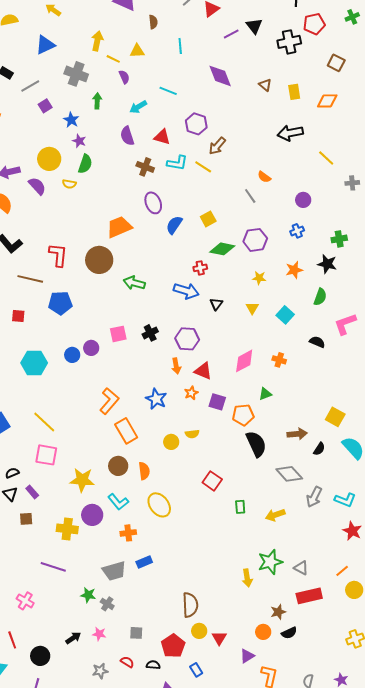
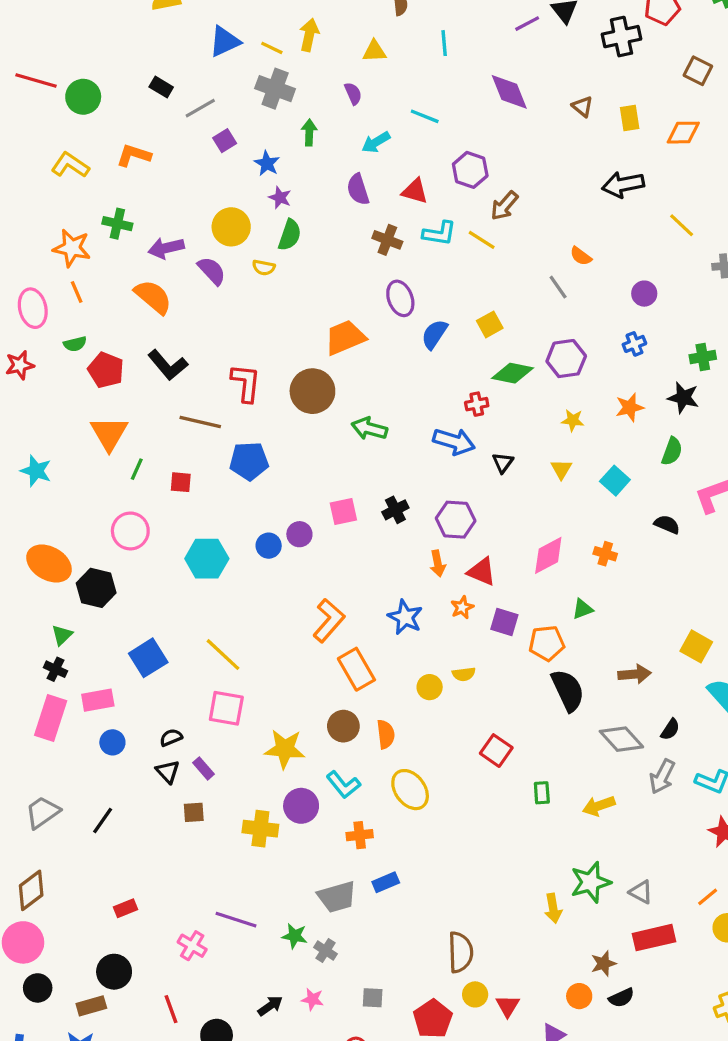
yellow line: (113, 59) -> (272, 48), moved
black semicircle: (319, 449) -> (670, 729), moved
purple line: (53, 567) -> (236, 920), moved

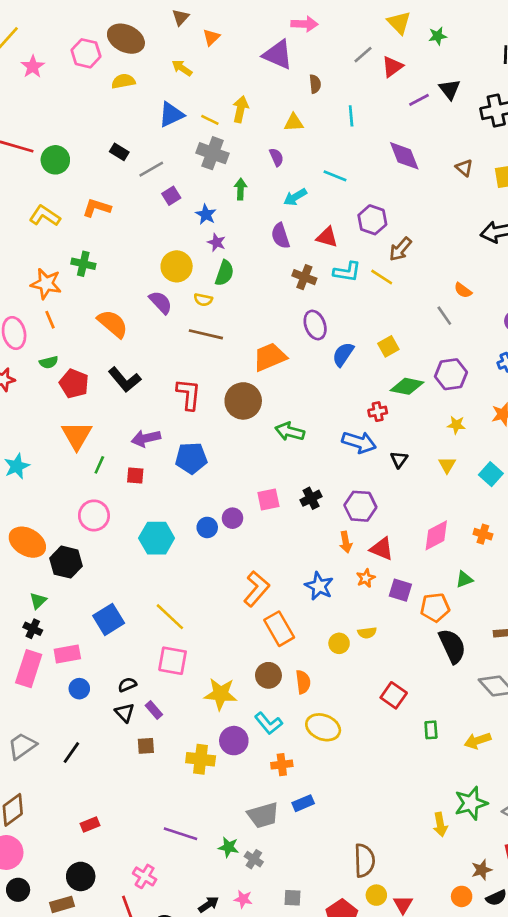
purple arrow: (166, 248) -> (146, 438), moved
brown line: (200, 422) -> (206, 334), moved
cyan star: (36, 471) -> (17, 466), turned 30
yellow ellipse: (410, 790) -> (323, 727), turned -32
pink cross: (192, 946) -> (145, 876), moved

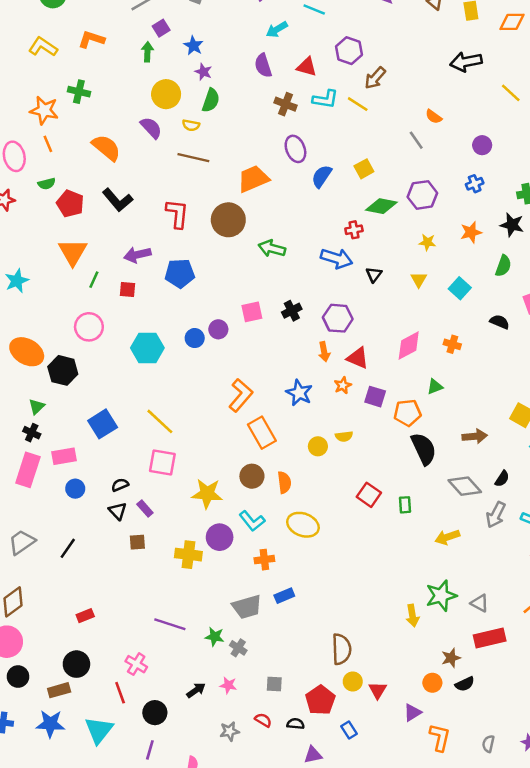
green arrow: (240, 189) -> (147, 52), moved
green rectangle: (431, 730) -> (405, 505), moved

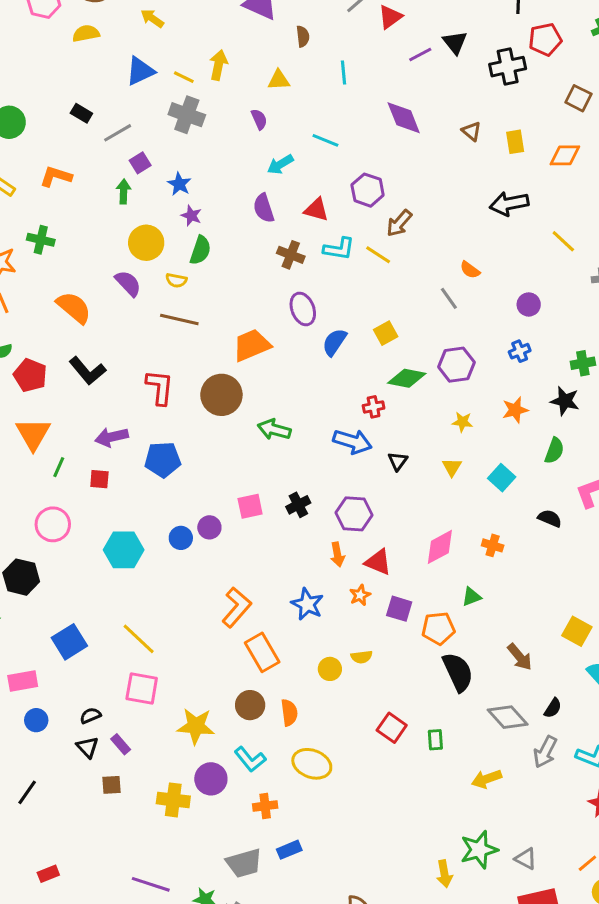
brown arrow: (475, 436) -> (520, 657), turned 55

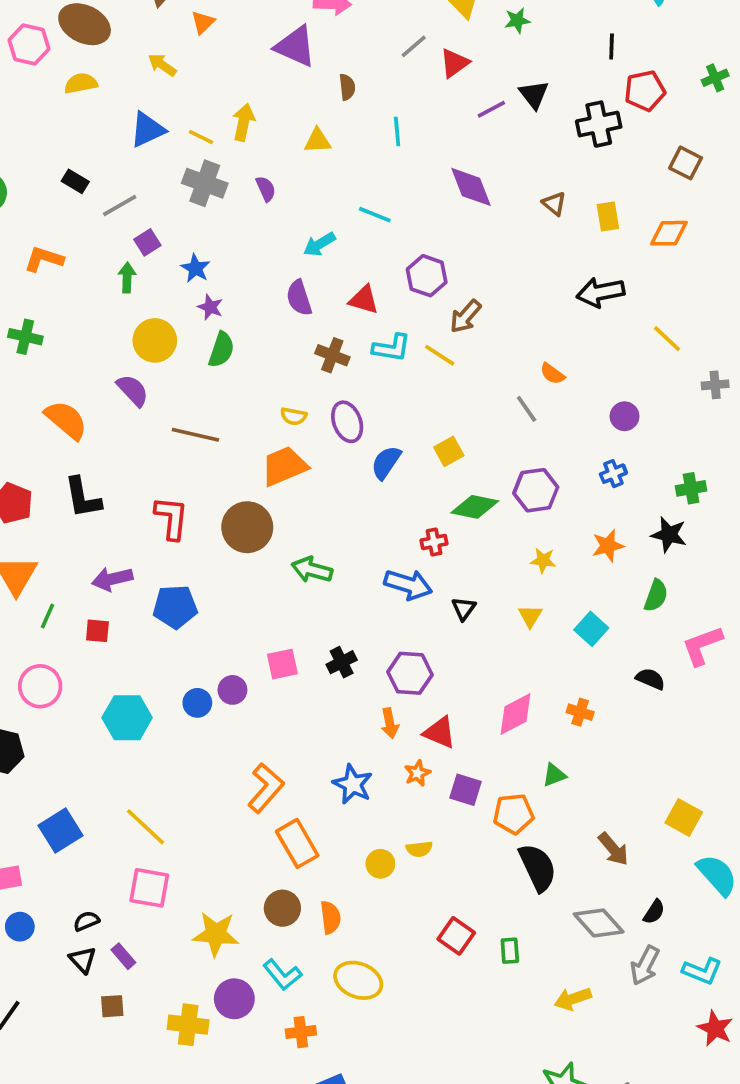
purple semicircle: (259, 119) -> (266, 189), moved
yellow semicircle: (176, 280) -> (293, 416), moved
black L-shape: (87, 371) -> (83, 498), turned 30

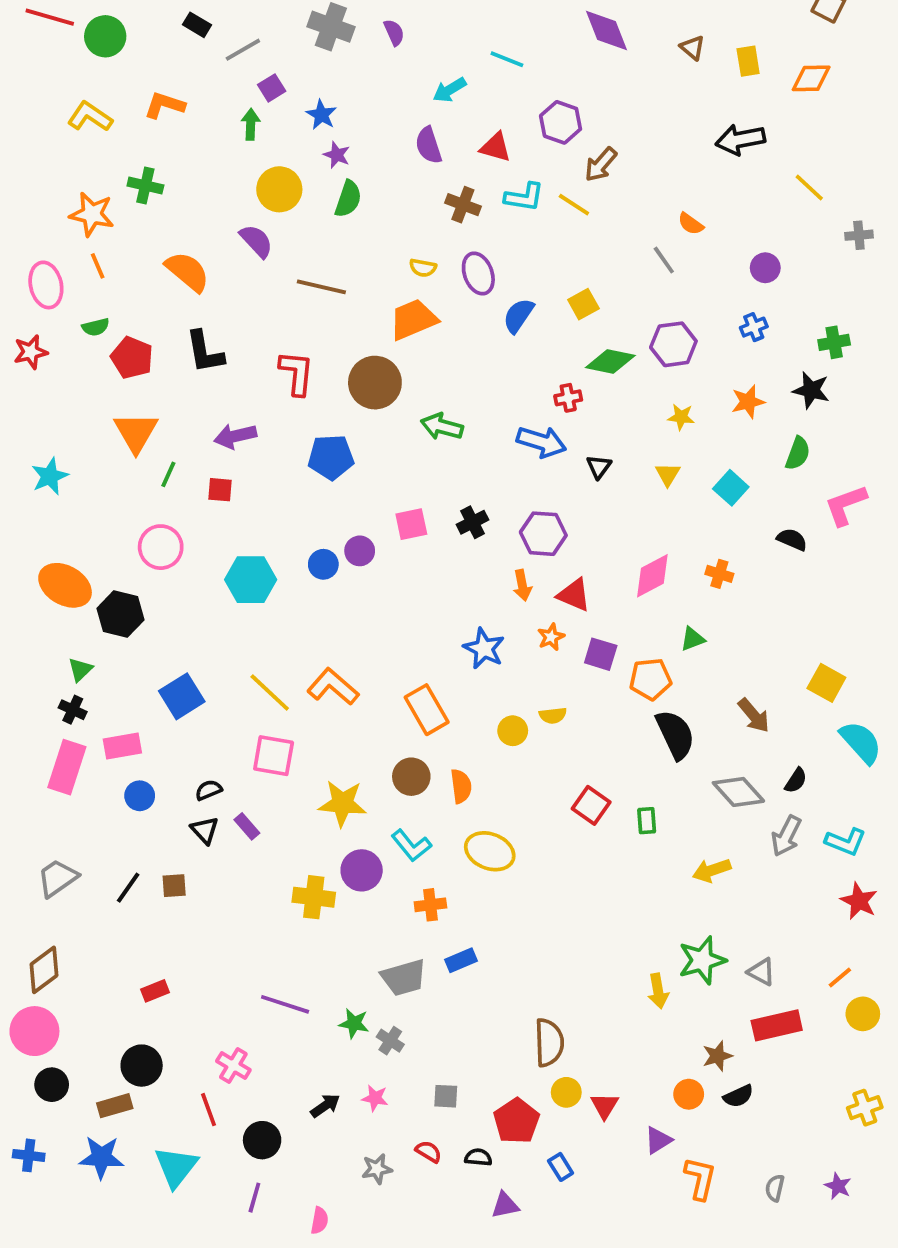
blue pentagon: (175, 607) -> (331, 457), moved
orange L-shape: (266, 788) -> (333, 687), moved, turned -90
brown square: (112, 1006) -> (174, 886), moved

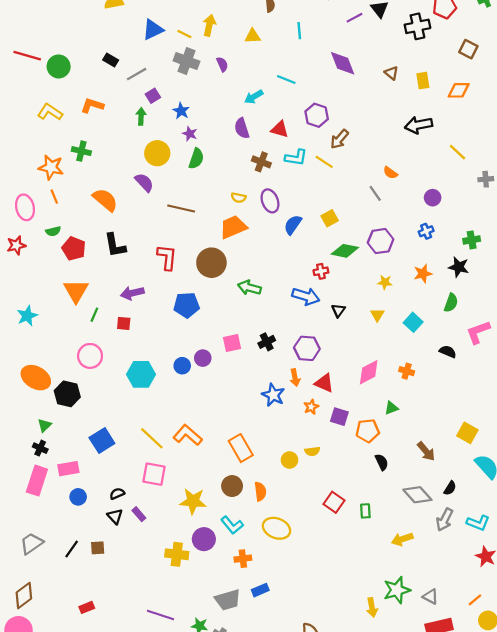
blue star: (484, 648) -> (273, 395), moved
black semicircle: (675, 735) -> (382, 462), size x0.6

